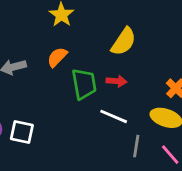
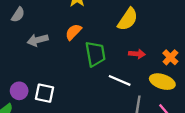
red arrow: (116, 81) -> (137, 54), moved

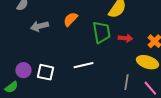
green trapezoid: (95, 54) -> (101, 32), moved
white line: (120, 80) -> (83, 65), moved, turned -36

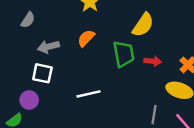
white line: (83, 65) -> (89, 94), moved
white square: (45, 72) -> (42, 73), moved

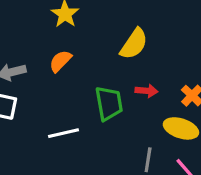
green trapezoid: (124, 54) -> (109, 103), moved

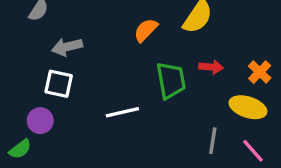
orange semicircle: (60, 61) -> (146, 30), moved

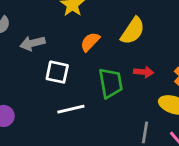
gray arrow: (67, 47) -> (32, 43), moved
white square: (59, 84) -> (57, 72), moved

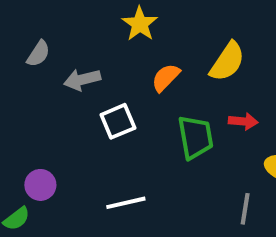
white square: (57, 72) -> (118, 121), turned -35
white line: (71, 109) -> (126, 203), moved

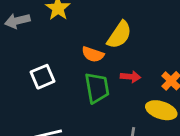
orange semicircle: (166, 78) -> (93, 54), moved, turned -115
gray arrow: (82, 80) -> (17, 21), moved

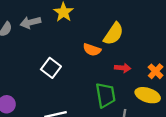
white square: (42, 77) -> (51, 68), turned -30
green trapezoid: (97, 88) -> (106, 95), moved

